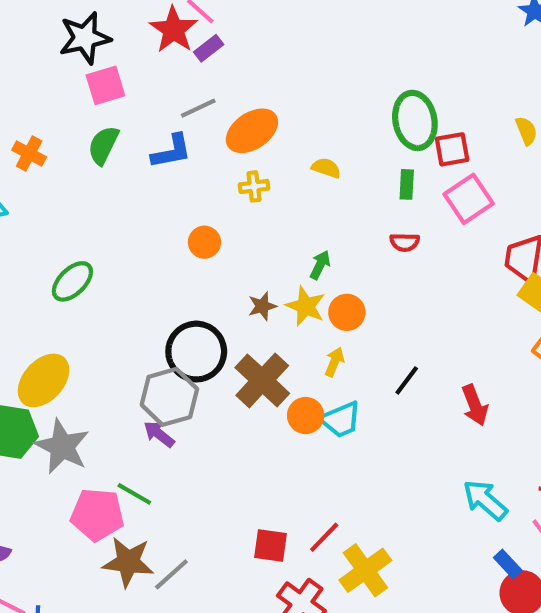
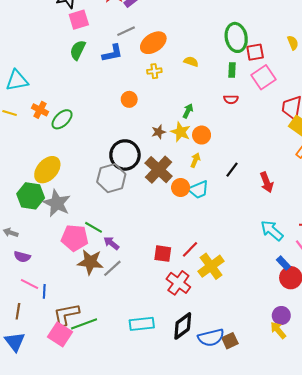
orange cross: (29, 153) -> (40, 110), moved
purple arrow: (159, 434) -> (111, 243), moved

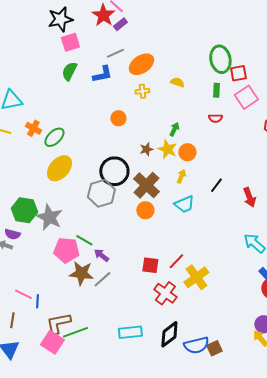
yellow ellipse: (47, 170) -> (59, 168), moved
orange circle: (181, 187) -> (145, 210), moved
purple semicircle: (22, 257) -> (12, 234), moved

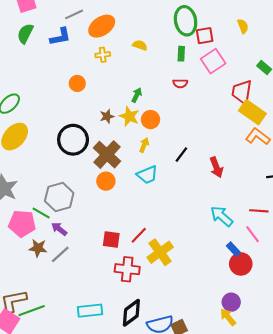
gray hexagon: (101, 193) -> (59, 197), moved
brown star: (81, 273) -> (38, 248), size x0.7
red cross: (165, 293) -> (127, 269), turned -30

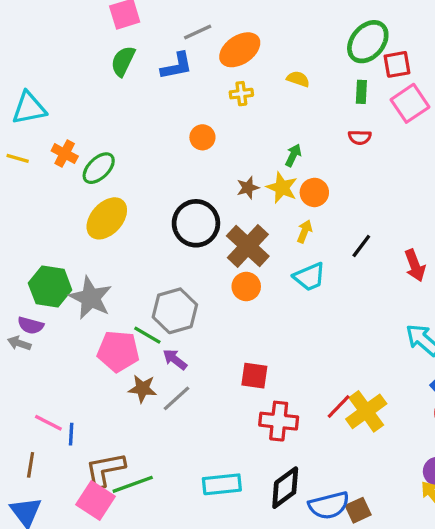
green ellipse: (186, 21) -> (368, 42), turned 52
red line: (139, 235) -> (339, 406), moved
yellow cross: (160, 252) -> (366, 411), moved

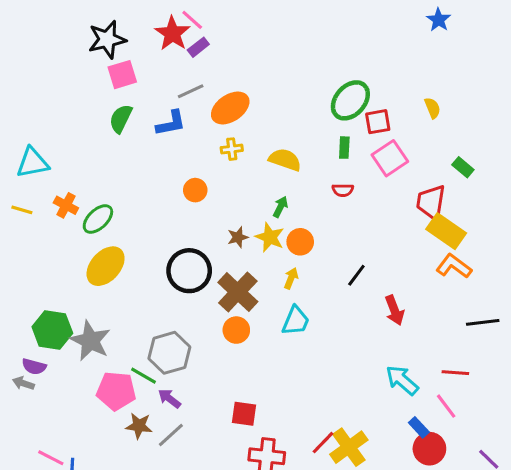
yellow semicircle: (298, 79) -> (285, 160), moved, size x1.5
black line: (361, 246) -> (356, 275), moved
cyan trapezoid: (309, 277) -> (296, 321), turned -44

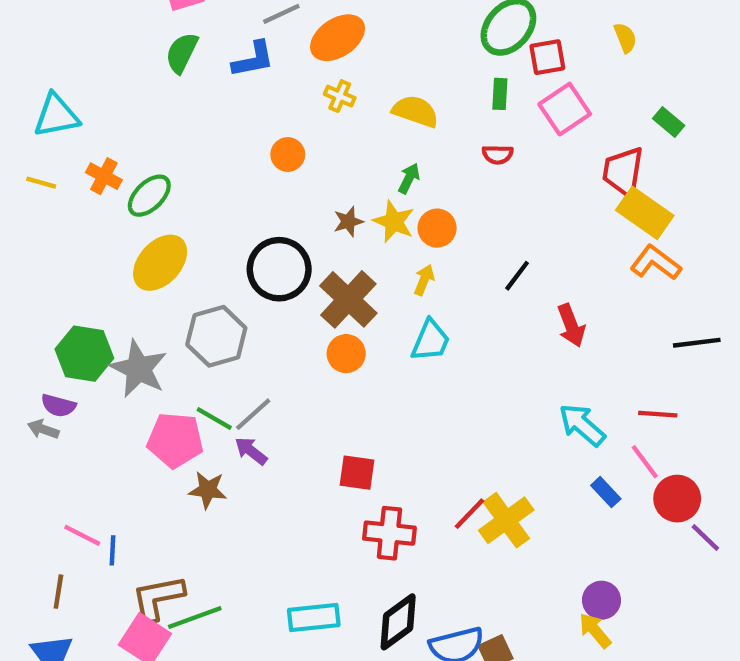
yellow cross: (232, 149) -> (340, 96), turned 30
gray hexagon: (169, 353) -> (216, 336), moved
gray line: (171, 435) -> (253, 414), moved
red circle: (429, 449) -> (677, 499), moved

